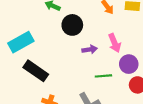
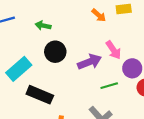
black circle: (72, 25) -> (55, 52), moved
purple arrow: (90, 49) -> (90, 62), size x1.5

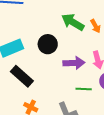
green arrow: (43, 26) -> (73, 22), moved, size x1.6

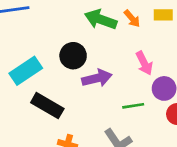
purple arrow: (74, 63) -> (97, 78), moved

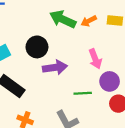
orange arrow: (132, 18) -> (89, 21), turned 98

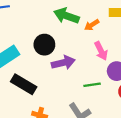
orange arrow: (89, 21) -> (92, 25), moved

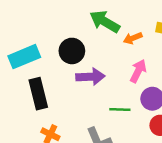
pink arrow: (101, 51) -> (138, 71), turned -138
black rectangle: (24, 84) -> (38, 94), turned 35

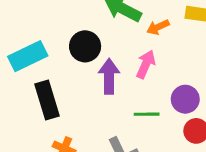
pink arrow: (138, 71) -> (146, 64), moved
purple arrow: (90, 77) -> (109, 76), turned -84

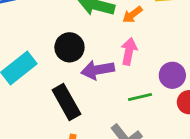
purple arrow: (109, 76) -> (98, 70), turned -88
black rectangle: (47, 100) -> (66, 102), moved

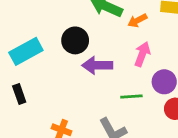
pink arrow: (129, 51) -> (142, 54), moved
black rectangle: (66, 102) -> (19, 94), moved, size x0.6

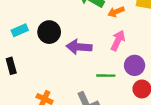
black circle: (75, 40) -> (49, 32), moved
cyan rectangle: (26, 51) -> (20, 30), size x0.6

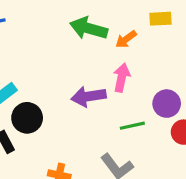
black circle: (49, 32) -> (27, 118), moved
pink arrow: (118, 41) -> (122, 78), moved

